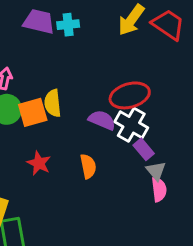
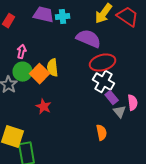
orange square: (33, 112) -> (40, 74), turned -30
purple semicircle: (102, 120) -> (89, 39), moved, size x1.4
orange semicircle: (88, 166) -> (102, 133), moved
pink semicircle: (159, 189) -> (133, 103), moved

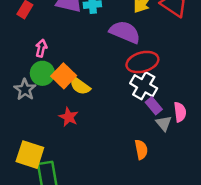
yellow semicircle: (53, 68) -> (80, 86), moved, turned -48

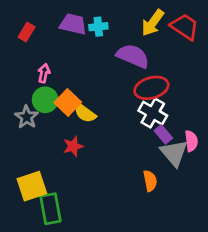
red star: (69, 117) -> (73, 146), turned 30
gray triangle: (164, 123) -> (174, 153), size x1.6
yellow square: (30, 155) -> (32, 186), turned -36

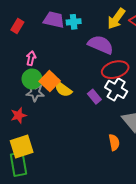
gray star: (27, 117) -> (35, 92), moved, turned -30
purple rectangle: (163, 134) -> (94, 97), moved
red star: (73, 146) -> (19, 115), moved
green rectangle: (50, 209) -> (19, 164), moved

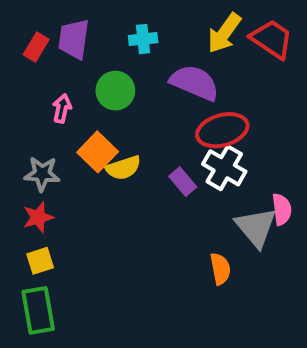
purple trapezoid: (54, 20) -> (74, 39), moved, turned -95
green circle: (32, 79) -> (115, 91), moved
yellow semicircle: (63, 89) -> (123, 168), turned -54
gray star: (35, 92) -> (42, 174), moved
yellow square: (22, 147) -> (40, 261), moved, size x0.6

